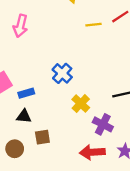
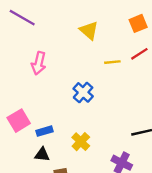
blue cross: (62, 73) -> (83, 92), moved
yellow cross: (81, 104) -> (81, 142), moved

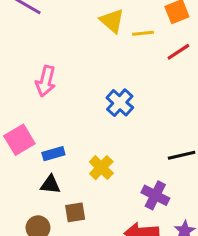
yellow line: (112, 62) -> (143, 33), moved
pink arrow: (39, 63) -> (46, 81), moved
blue cross: (83, 92) -> (120, 103), moved

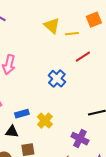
red line: (178, 52) -> (83, 57), moved
blue rectangle: (53, 154) -> (22, 114), moved

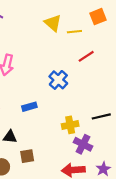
blue rectangle: (22, 114) -> (29, 107), moved
yellow cross: (45, 121) -> (70, 125), moved, turned 35

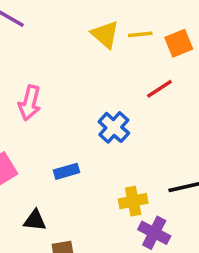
orange square: (98, 17) -> (179, 43), moved
yellow line: (74, 32) -> (140, 34), moved

